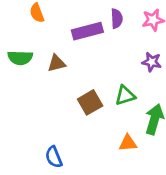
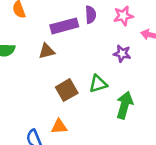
brown triangle: (57, 63) -> (47, 51), moved
orange triangle: (128, 143) -> (59, 127), moved

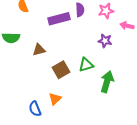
brown triangle: (47, 51) -> (39, 50), moved
orange triangle: (59, 127) -> (55, 99), turned -40

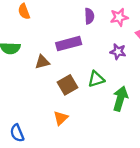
purple rectangle: (59, 19) -> (69, 44), moved
blue semicircle: (35, 109) -> (17, 133), moved

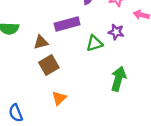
green triangle: (96, 79) -> (94, 43), moved
brown square: (68, 85) -> (49, 65), moved

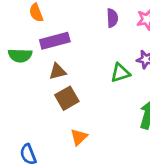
purple rectangle: (67, 24) -> (55, 41), moved

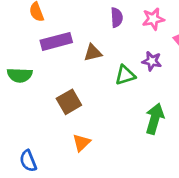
green semicircle: (20, 55) -> (20, 75), moved
brown triangle: (57, 71) -> (93, 53), moved

